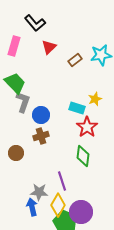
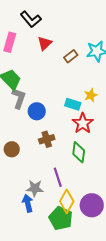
brown cross: (41, 136) -> (47, 139), moved
yellow diamond: (58, 205) -> (67, 201), moved
purple circle: (81, 212) -> (92, 205), moved

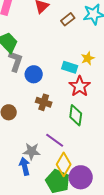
brown cross: (47, 139) -> (44, 102), turned 35
purple line: (58, 177) -> (55, 140), turned -36
purple circle: (92, 205) -> (81, 177), moved

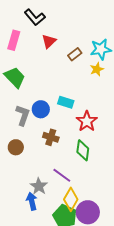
yellow star: (88, 58) -> (97, 69), moved
gray L-shape: (16, 61) -> (23, 115), moved
cyan rectangle: (70, 67) -> (66, 102), moved
gray star: (32, 151) -> (39, 186), turned 30

